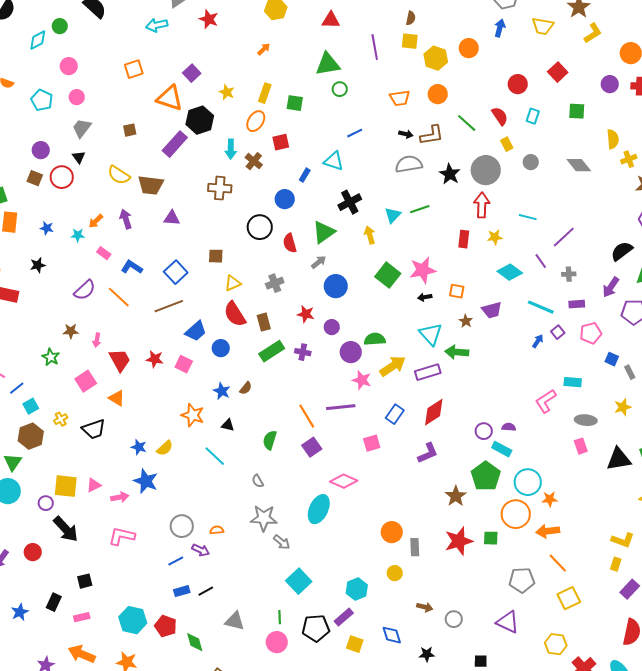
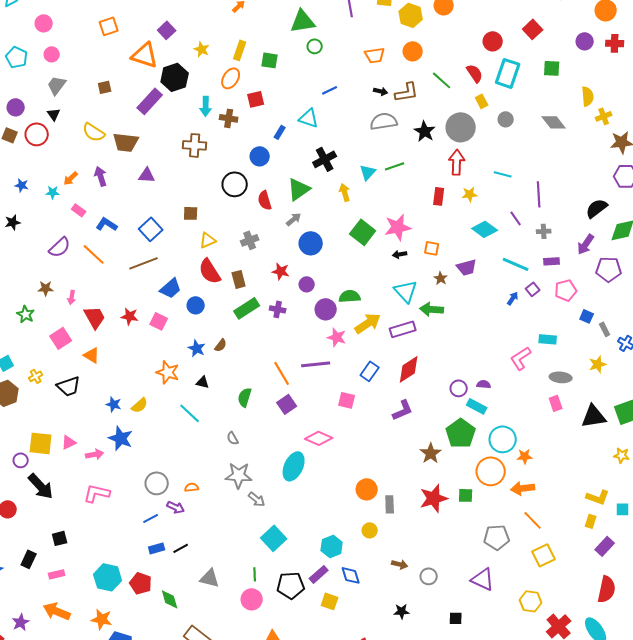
cyan rectangle: (533, 116) -> (508, 73), size x1.8
brown cross: (254, 161) -> (229, 118), turned -30
purple line: (564, 237) -> (539, 194), turned -50
pink square: (372, 443) -> (347, 400), turned 30
blue diamond: (392, 635) -> (351, 575), moved

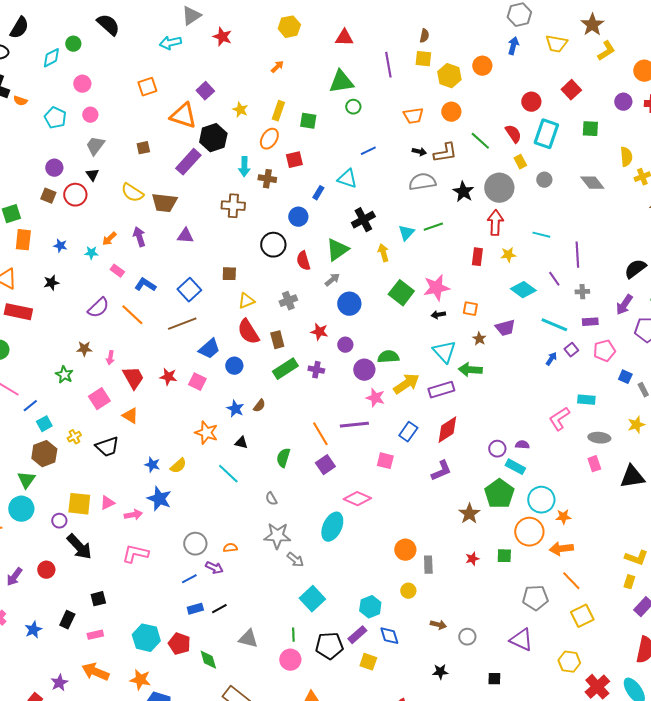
red star: (434, 498) -> (472, 559), size x0.5

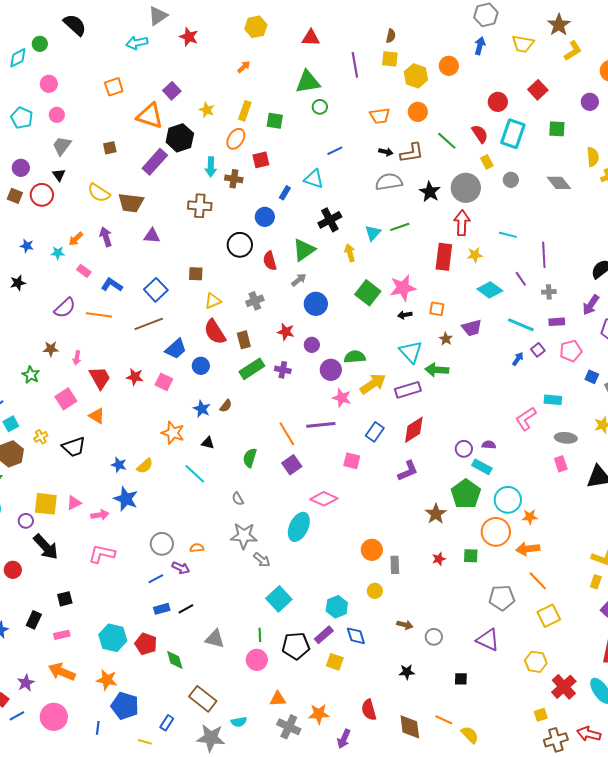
red rectangle: (477, 257) -> (444, 257), size x1.5
orange line: (132, 315) -> (99, 315), turned -35

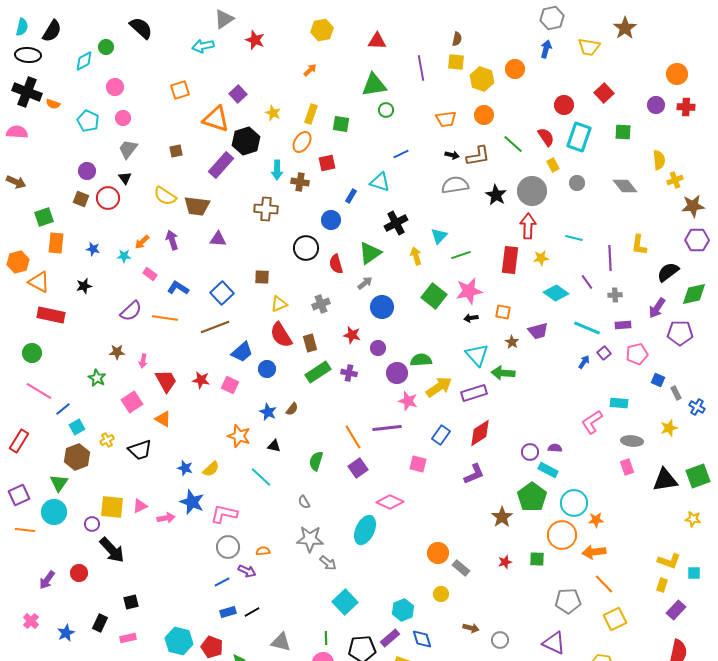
yellow L-shape: (573, 51) -> (639, 245), moved, turned 130
green line: (400, 227) -> (461, 255), moved
pink L-shape: (102, 554) -> (224, 514), moved
gray rectangle: (395, 565) -> (461, 568), turned -48

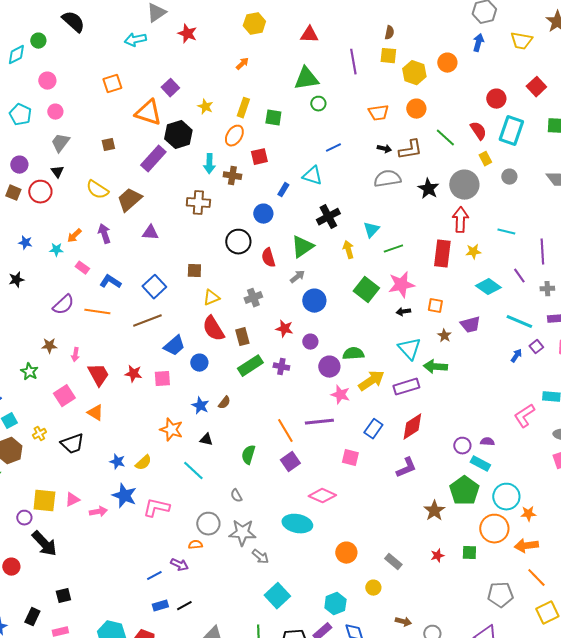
brown trapezoid: (197, 206) -> (129, 200), turned 132
pink square: (230, 385) -> (162, 379), turned -30
cyan ellipse: (365, 530) -> (297, 524), turned 76
gray circle: (228, 547) -> (208, 524), moved
orange circle: (438, 553) -> (346, 553), moved

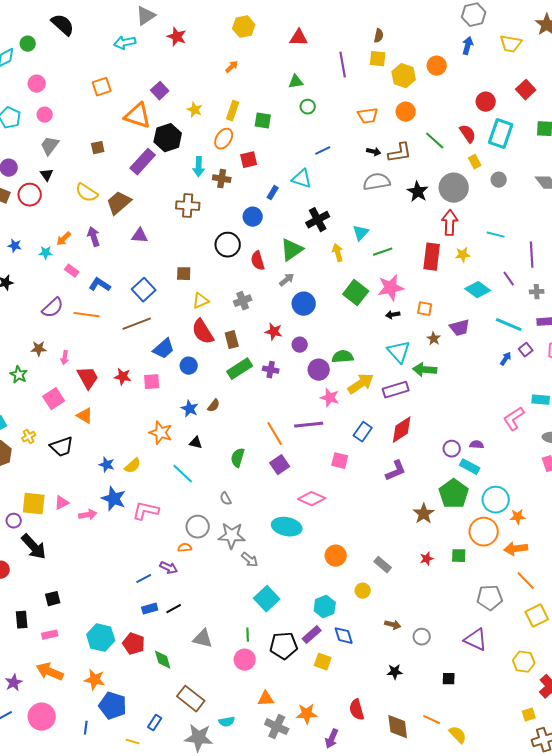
green triangle: (306, 79) -> (296, 82), size x0.6
black rectangle: (32, 617) -> (22, 620), turned -30

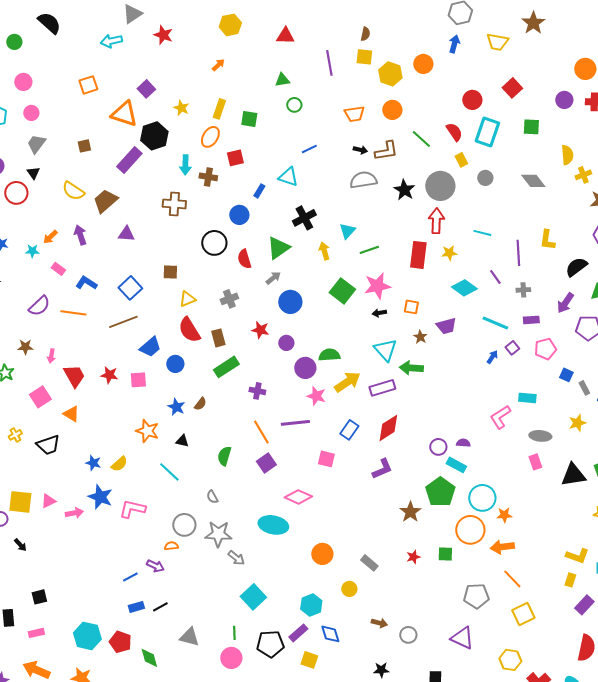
purple cross: (271, 370) -> (257, 391), moved
black arrow: (34, 547) -> (20, 545), size x0.5

